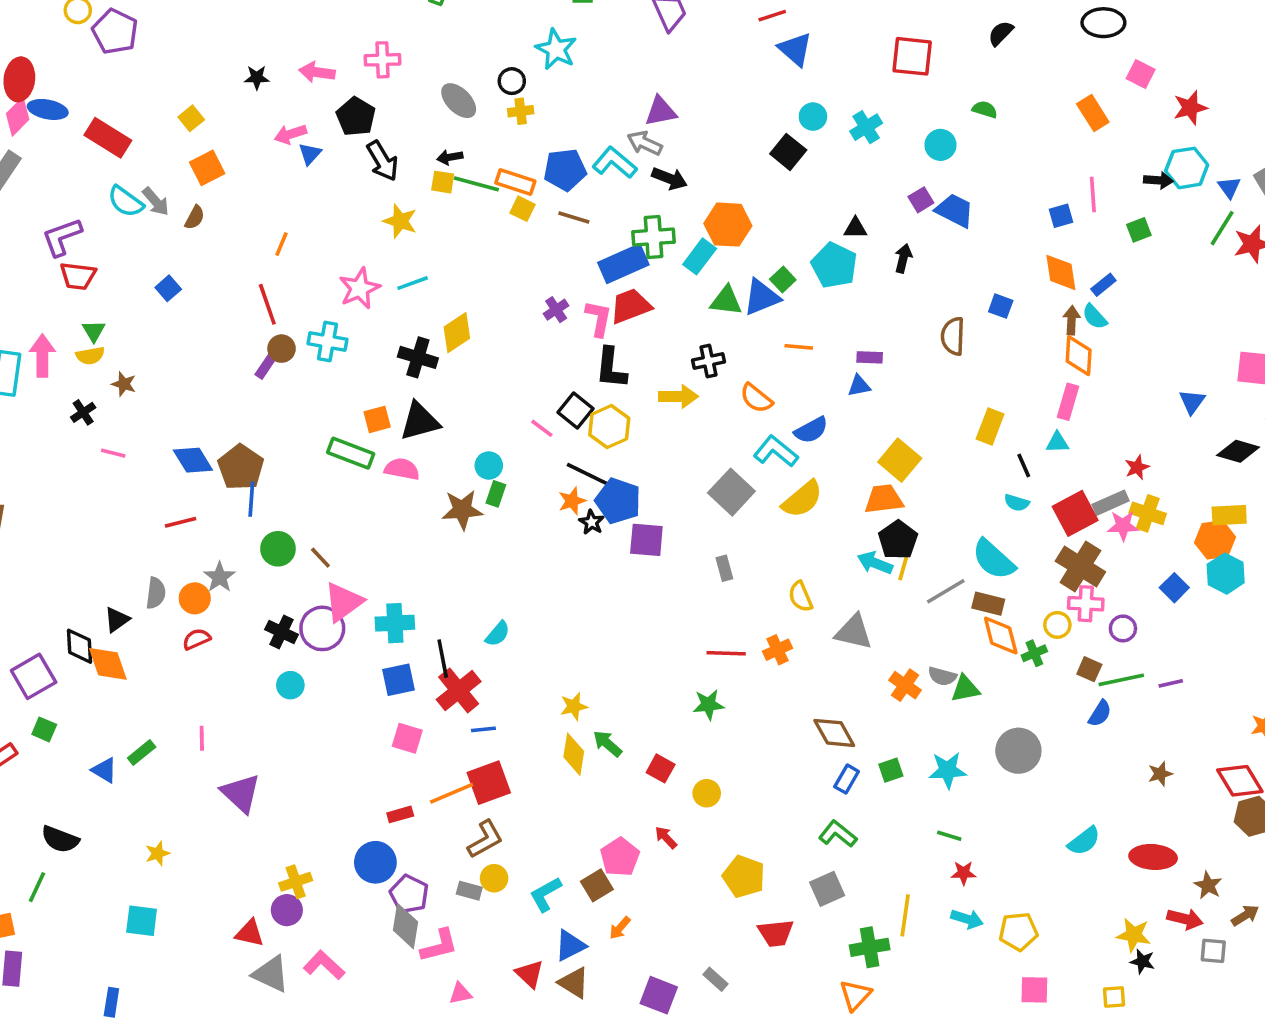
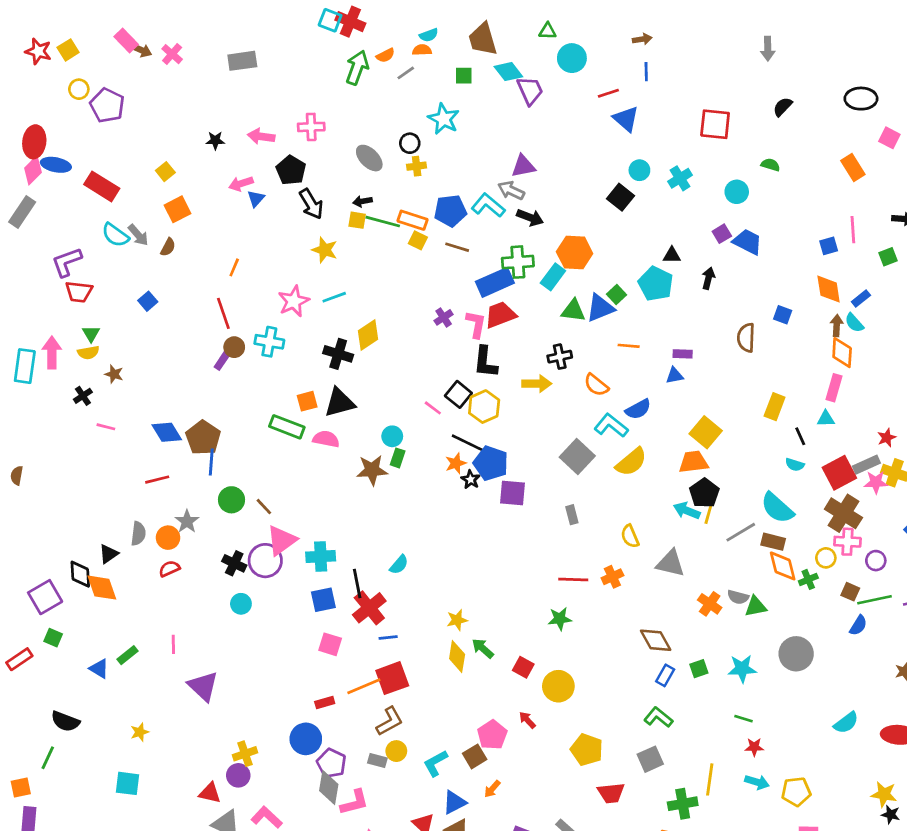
yellow circle: (707, 793) -> (558, 686), size x1.5

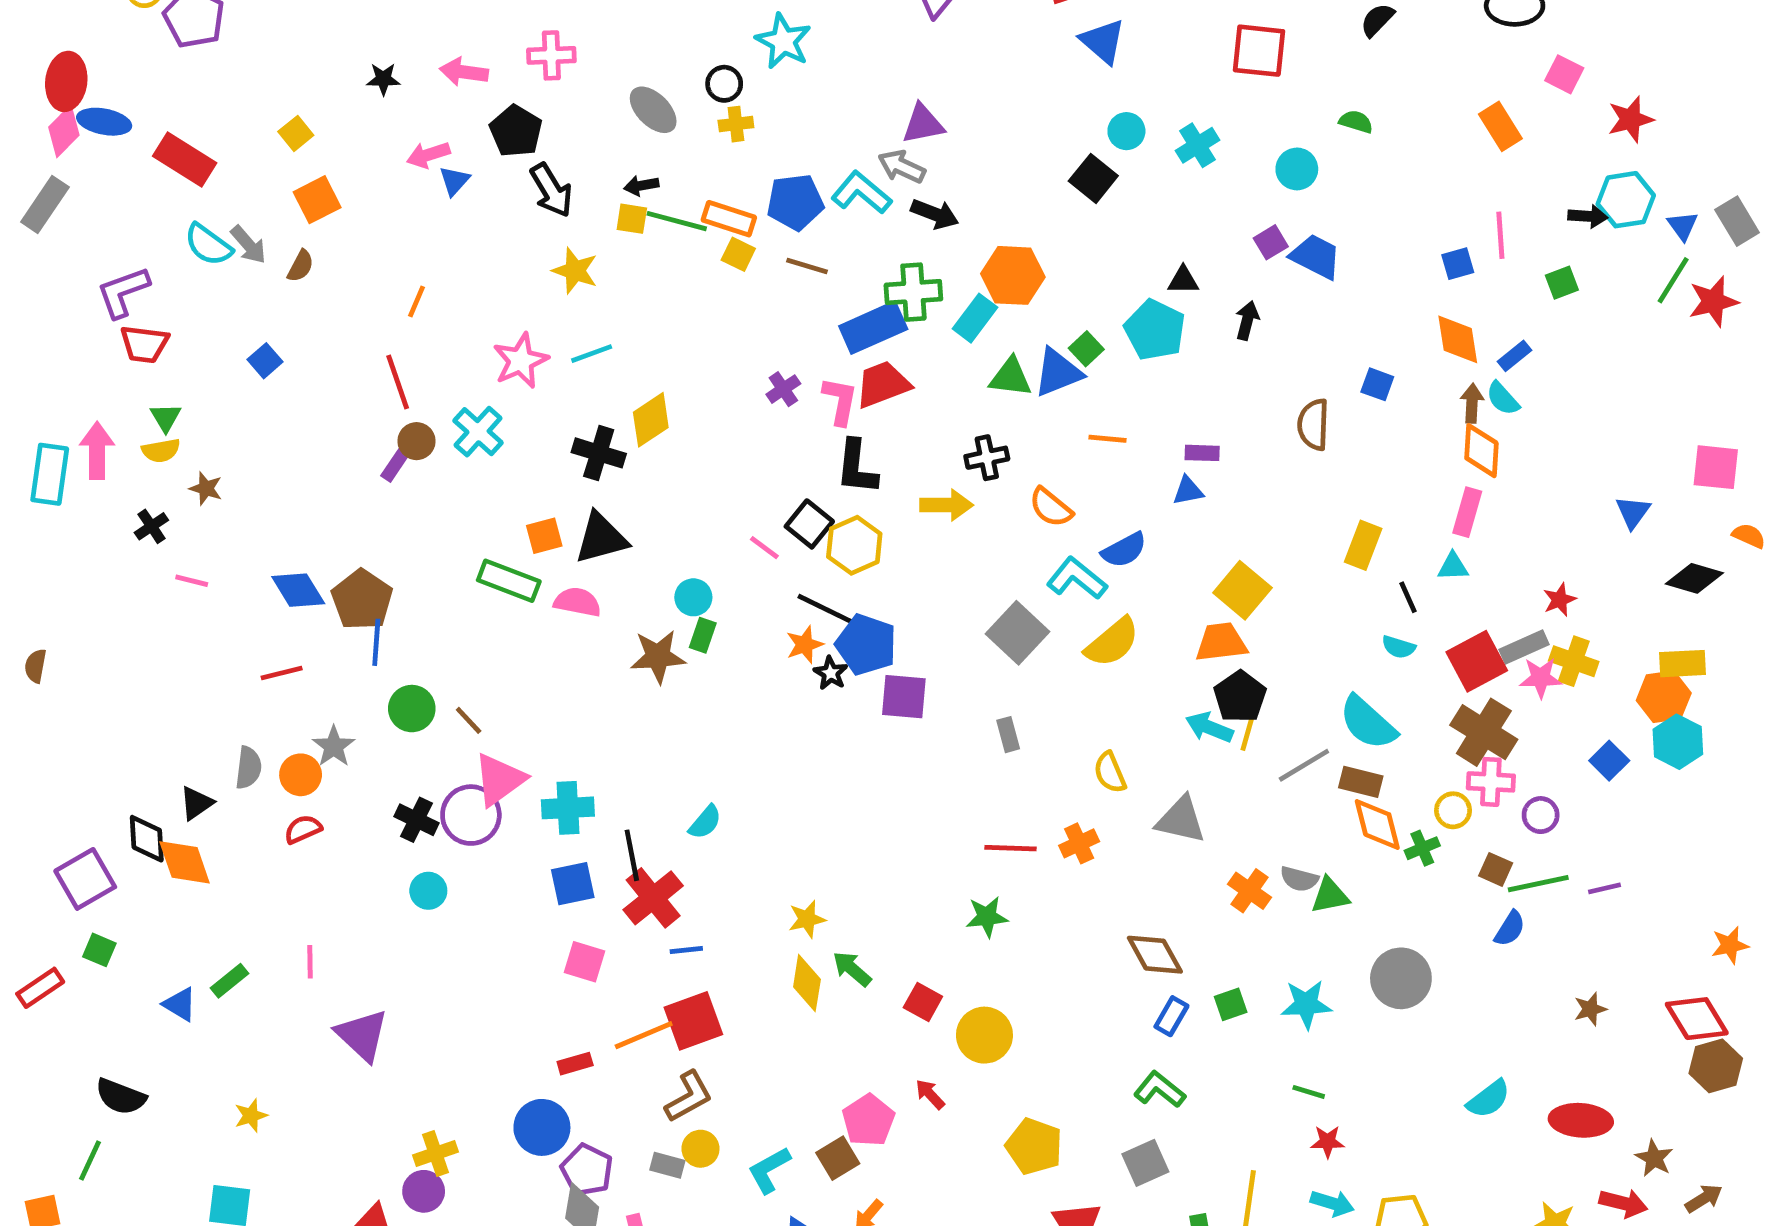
cyan cross: (269, 342) -> (478, 432), turned 32

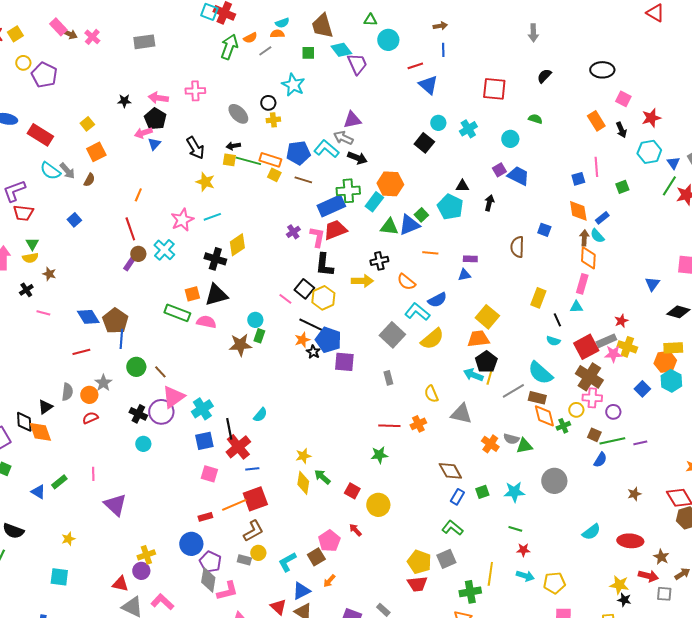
black pentagon: (516, 131) -> (155, 119), moved
black arrow: (1588, 216) -> (621, 130), moved, turned 63
cyan cross: (568, 808) -> (202, 409), turned -30
yellow pentagon: (1034, 1146) -> (419, 562), moved

